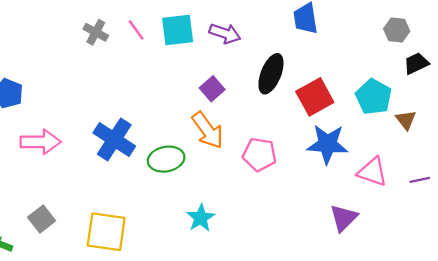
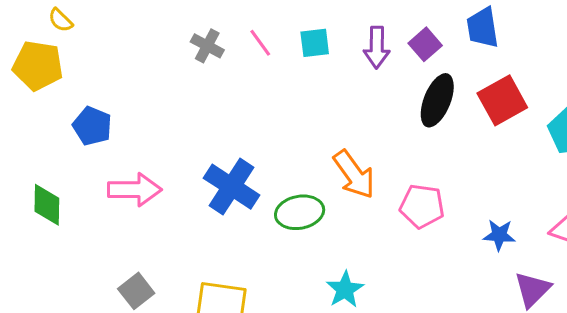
cyan square: (178, 30) -> (315, 43), size x0.7
purple arrow: (225, 33) -> (377, 47), turned 72
purple square: (212, 89) -> (425, 44), moved
red square: (315, 97) -> (502, 100), moved
blue star: (327, 144) -> (499, 235), moved, size x0.6

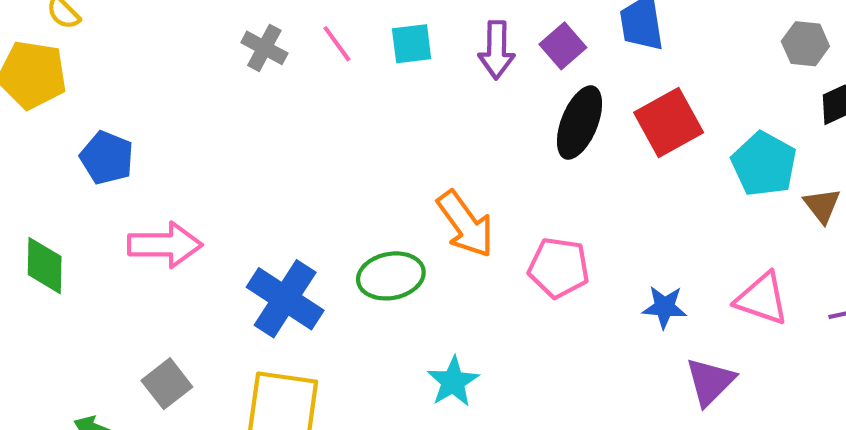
blue cross: (231, 187) -> (285, 299), moved

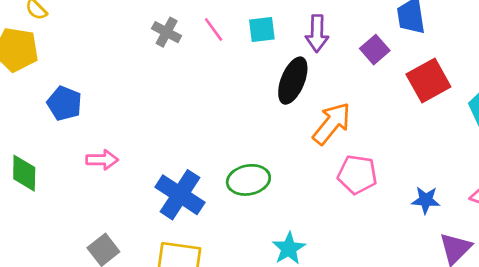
purple square: (563, 46) -> (375, 50), moved
black ellipse: (579, 123) -> (293, 81), moved
orange arrow: (465, 224) -> (332, 123), moved, turned -105
pink arrow: (165, 245) -> (102, 160), size x0.7

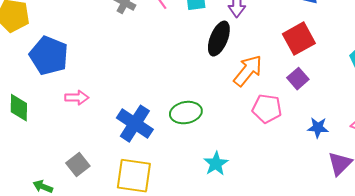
purple square: (375, 50) -> (298, 79), moved
red square: (428, 81) -> (299, 39), moved
blue pentagon: (64, 103) -> (49, 56), size x1.5

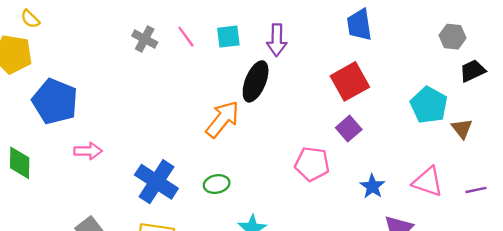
orange arrow: (248, 71) -> (222, 119), moved
green ellipse: (186, 113) -> (217, 184), moved, size x0.7
blue star: (318, 128) -> (372, 186), turned 30

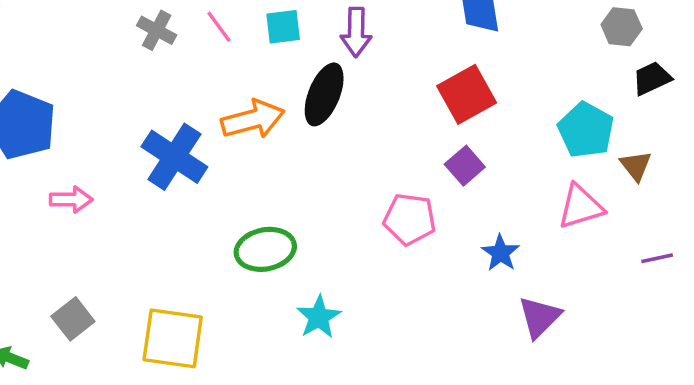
orange arrow: (222, 119) -> (253, 119), moved, turned 36
blue cross: (156, 182) -> (174, 157), moved
pink triangle: (428, 182) -> (581, 207), moved, turned -36
green ellipse: (217, 184) -> (265, 249), size x1.5

